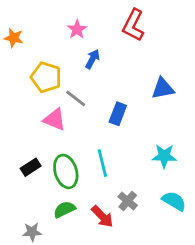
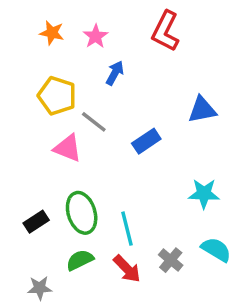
orange star: (14, 38) -> (52, 33), moved
blue rectangle: (118, 114) -> (146, 141), turned 35
cyan line: (102, 163) -> (127, 229), moved
black rectangle: (31, 167) -> (36, 222), moved
gray cross: (128, 201) -> (171, 260), moved

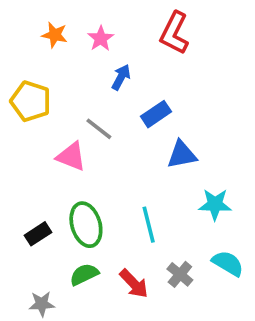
yellow pentagon: (57, 96) -> (31, 101), moved
blue triangle: (202, 110) -> (182, 155), moved
blue rectangle: (146, 141) -> (156, 114), moved
cyan line: (127, 229) -> (149, 225), moved

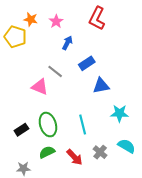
yellow pentagon: (31, 101) -> (15, 37), moved

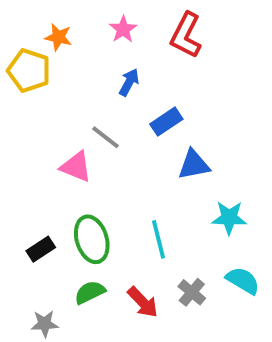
pink star: (56, 21) -> (123, 29), moved

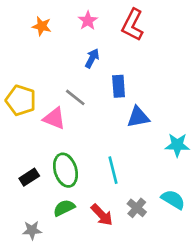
yellow pentagon: (29, 71) -> (21, 100), moved
blue rectangle: (166, 122) -> (119, 86), turned -60
cyan star: (229, 218) -> (177, 145), moved

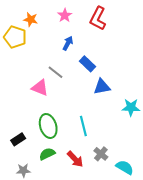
blue rectangle: (119, 86) -> (87, 64), turned -42
yellow pentagon: (21, 100) -> (15, 37), moved
black rectangle: (29, 177) -> (18, 139), moved
cyan semicircle: (173, 199) -> (125, 167), moved

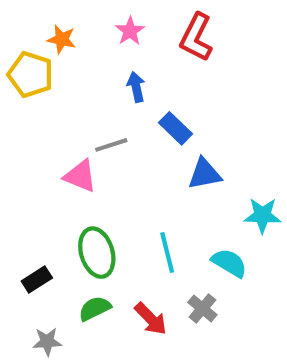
blue arrow: (68, 43) -> (136, 87), turned -40
gray line: (55, 72) -> (111, 145), turned -56
cyan semicircle: (125, 167) -> (229, 263), moved

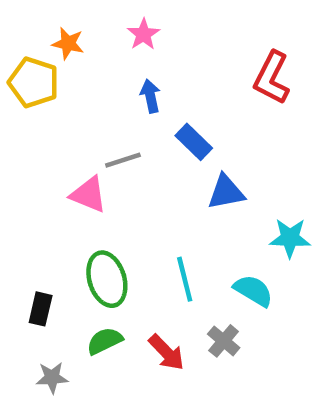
red L-shape: (196, 37) -> (272, 78), moved
black rectangle: (37, 279) -> (41, 309), turned -44

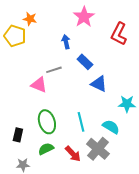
pink star: (144, 34) -> (84, 17), moved, size x1.5
blue triangle: (226, 192) -> (99, 84), turned 36
gray cross: (224, 341) -> (98, 149), size x1.6

